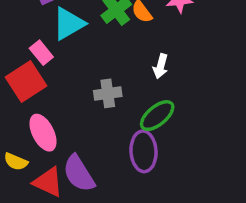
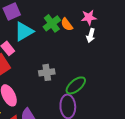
white arrow: (161, 66) -> (91, 35), moved

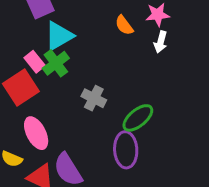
green cross: (52, 23) -> (56, 63), moved
gray cross: (47, 72) -> (94, 98), turned 35

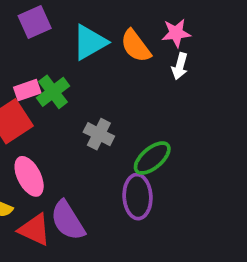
orange semicircle: (124, 25) -> (136, 46), size x1.4
cyan triangle: (59, 36) -> (90, 42), moved
pink rectangle: (35, 62) -> (27, 90), turned -70

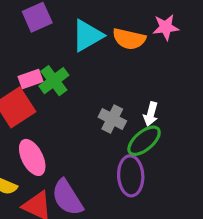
orange semicircle: (136, 46) -> (129, 39), turned -40
white arrow: (180, 66) -> (151, 114), moved
gray cross: (99, 134) -> (112, 119), moved

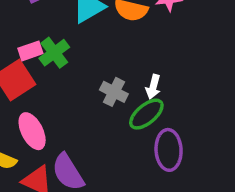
purple ellipse: (131, 176) -> (169, 150), moved

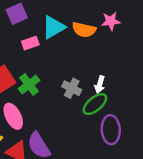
pink rectangle: (30, 51) -> (30, 43), moved
green cross: (54, 53) -> (29, 85), moved

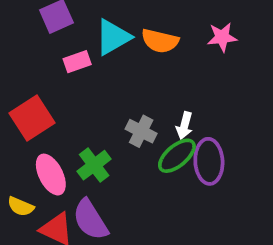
pink star: (111, 21) -> (222, 37), moved
green cross: (29, 85) -> (94, 165), moved
purple ellipse: (111, 130) -> (209, 161), moved

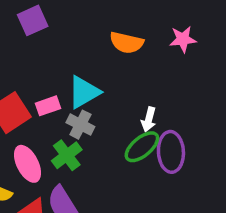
cyan triangle: (113, 37) -> (84, 92), moved
pink rectangle: (77, 62) -> (48, 106), moved
gray cross: (141, 131) -> (80, 125), moved

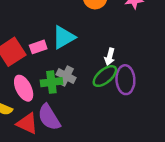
gray cross: (80, 125) -> (66, 76), moved
green cross: (67, 155) -> (51, 82), turned 30

